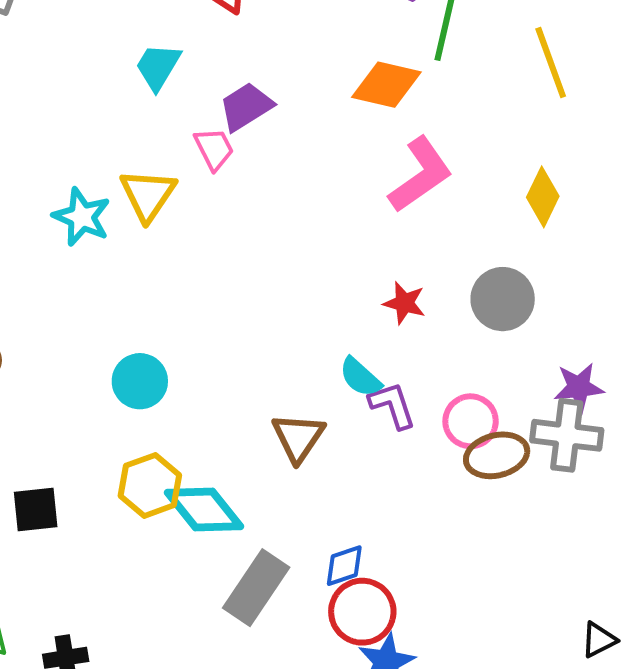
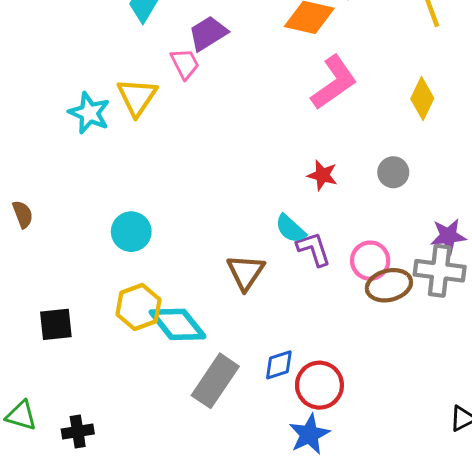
gray circle: (503, 299) -> (393, 172), size x0.7
red circle: (362, 612) -> (319, 385), moved

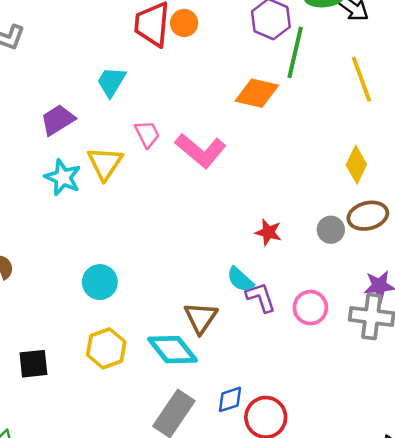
purple trapezoid: (208, 33) -> (58, 120), moved
pink L-shape: (334, 83) -> (201, 151), moved, turned 75
brown ellipse: (389, 285) -> (368, 216), moved
cyan diamond: (178, 324) -> (173, 350), moved

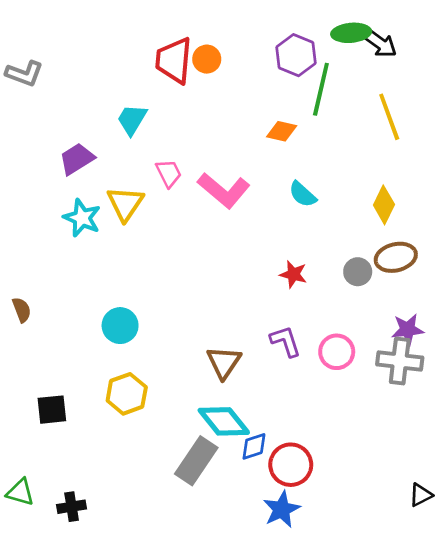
orange diamond: (257, 93) -> (282, 131), size x0.7
cyan semicircle: (240, 279) -> (303, 194), moved
cyan diamond: (173, 350) -> (224, 421), moved

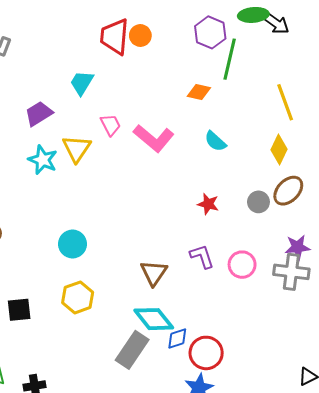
yellow line: (389, 117) -> (285, 102), moved
brown ellipse: (396, 257) -> (288, 191), turned -32

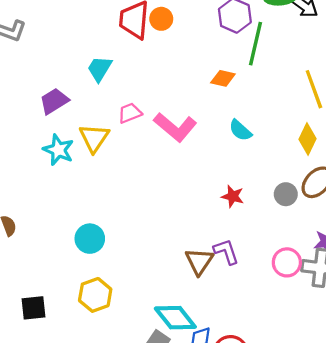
pink trapezoid: (111, 125) -> (130, 113), turned -85
pink circle: (242, 265) -> (287, 262), moved
brown triangle: (154, 273) -> (199, 261), moved

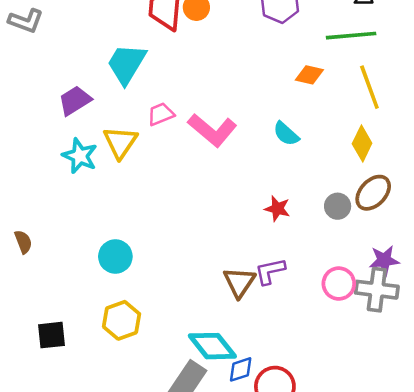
green line: (255, 44) -> (351, 36), moved, turned 72
cyan trapezoid: (100, 69) -> (126, 64), size x1.4
orange diamond: (223, 78) -> (309, 75), moved
purple L-shape: (226, 252) -> (270, 271), turned -84

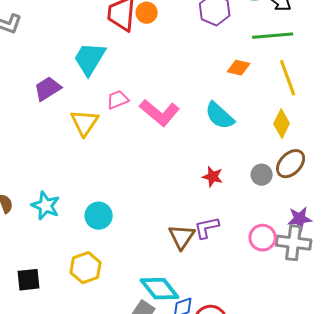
cyan semicircle: (286, 134) -> (220, 116), size x1.4
cyan star: (80, 156) -> (46, 206), moved
cyan circle: (115, 257) -> (99, 216), moved

